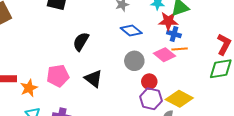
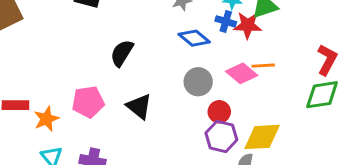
blue cross: (174, 34) -> (226, 21), moved
yellow diamond: (179, 99) -> (262, 137), turned -32

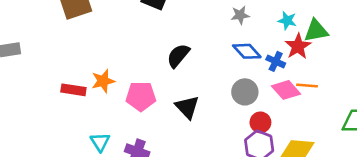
blue cross: (226, 21) -> (276, 61), moved
red star: (248, 25) -> (298, 46), turned 30
orange star: (46, 119) -> (103, 81), moved

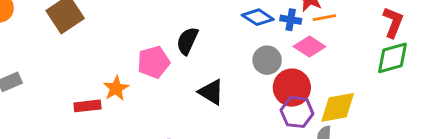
orange line: (307, 86) -> (324, 18), moved
pink pentagon: (141, 96) -> (153, 62), moved
red circle: (260, 122) -> (292, 88), size x1.6

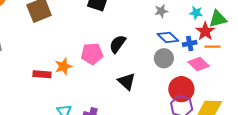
blue cross: (291, 20) -> (190, 44), turned -32
gray circle: (267, 60) -> (164, 58), moved

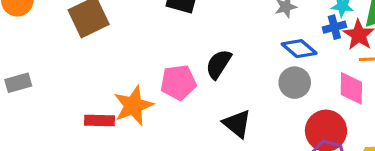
blue cross: (190, 44) -> (334, 27), moved
pink diamond: (199, 64) -> (351, 88), turned 50
orange star: (63, 66) -> (133, 106), size x1.4

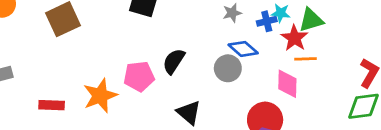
blue cross: (334, 27) -> (267, 21), moved
gray circle: (295, 83) -> (228, 68), moved
red rectangle: (100, 121) -> (52, 105), moved

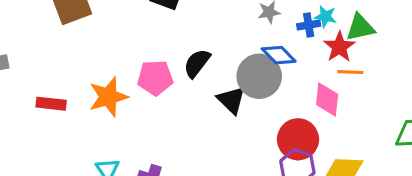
gray circle: (228, 68) -> (259, 76), size x1.4
black triangle: (189, 113) -> (231, 100), moved

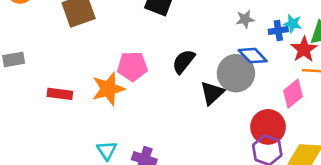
pink pentagon: (155, 78) -> (132, 66), moved
pink diamond: (327, 99) -> (293, 94), turned 44
black triangle: (231, 100) -> (212, 93), turned 32

